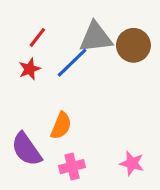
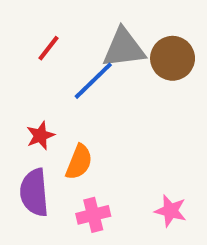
red star: (30, 69) -> (40, 136), moved
purple semicircle: (26, 149) -> (34, 192), turned 30

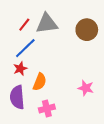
gray triangle: (124, 48) -> (47, 24), moved
blue line: (93, 81) -> (25, 48), moved
pink star: (171, 211) -> (86, 88), moved

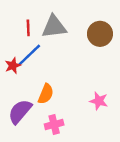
red line: (24, 25) -> (28, 28), turned -40
red star: (20, 69) -> (13, 66), moved
purple semicircle: (17, 97) -> (20, 112), turned 45

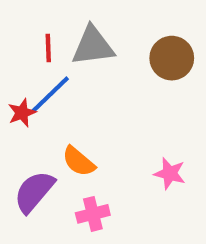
orange semicircle: (46, 94) -> (79, 161), turned 108

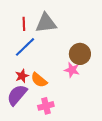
brown circle: (172, 58) -> (80, 54), moved
red star: (22, 113) -> (22, 76), moved
pink star: (170, 173) -> (72, 70), moved

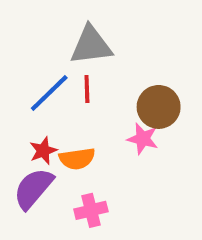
red line: (24, 24) -> (87, 89), moved
orange semicircle: (39, 80) -> (77, 159), turned -48

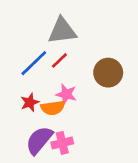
red line: (87, 89) -> (59, 60), turned 48
pink star: (143, 139) -> (66, 94), moved
purple semicircle: (33, 188) -> (39, 140), moved

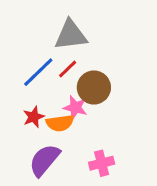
brown circle: (108, 73) -> (94, 87), moved
pink cross: (62, 143) -> (102, 163), moved

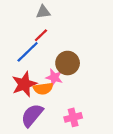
gray triangle: (71, 35) -> (43, 12), moved, size x0.6
red line: (68, 69) -> (41, 35), moved
red star: (34, 117) -> (24, 84), size x1.6

